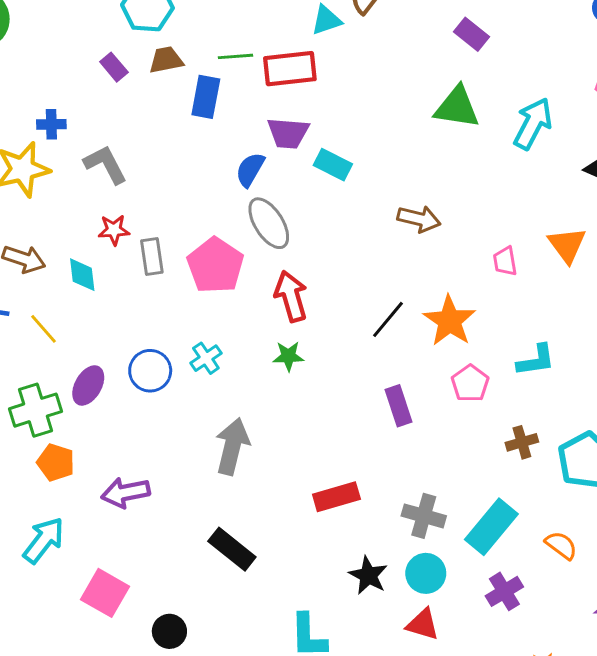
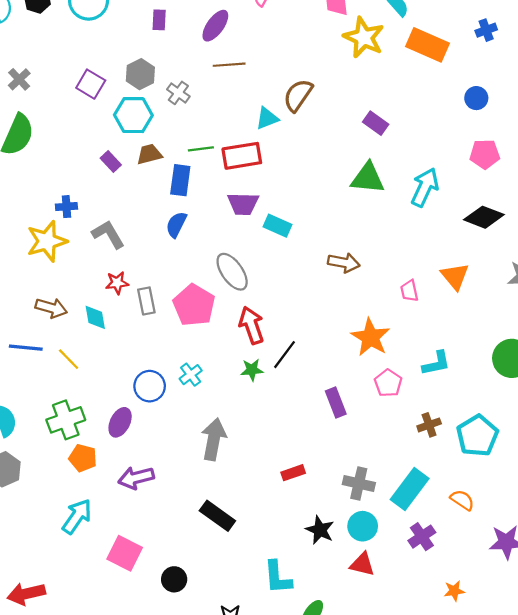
blue semicircle: (250, 170) -> (176, 225), moved
black line: (388, 319) -> (284, 355), moved
purple ellipse: (88, 385) -> (120, 422), moved
red rectangle: (336, 497) -> (293, 473), size x0.7

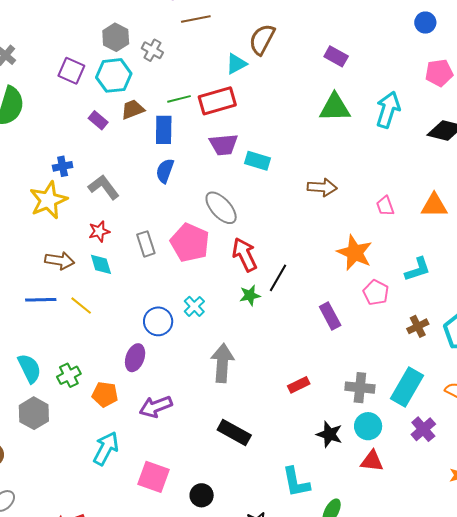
purple square: (91, 84) -> (71, 71), moved
orange triangle: (455, 276) -> (434, 205), moved, turned -44
red star: (117, 283) -> (99, 231), moved
green cross: (66, 420) -> (69, 375), moved, size x0.7

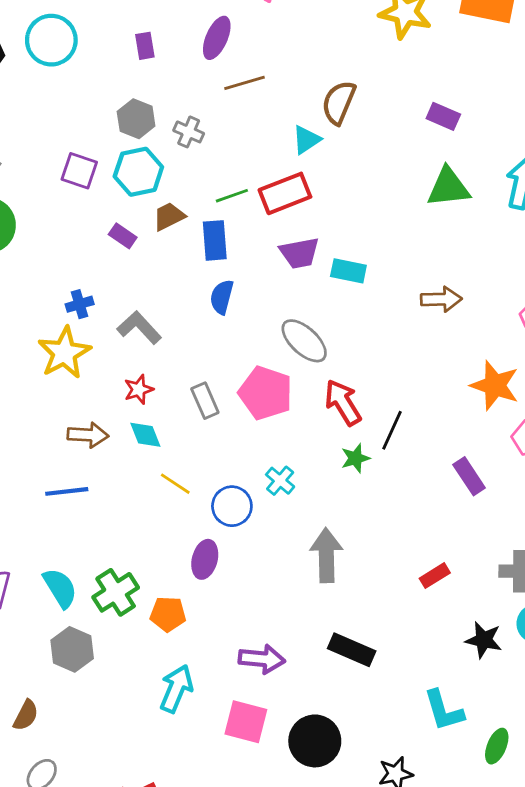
yellow line: (81, 306) -> (175, 484), moved
green cross: (69, 375) -> (116, 592), size x1.4
purple arrow: (156, 407) -> (262, 659), moved, turned -148
black circle: (202, 495) -> (315, 741), size x1.6

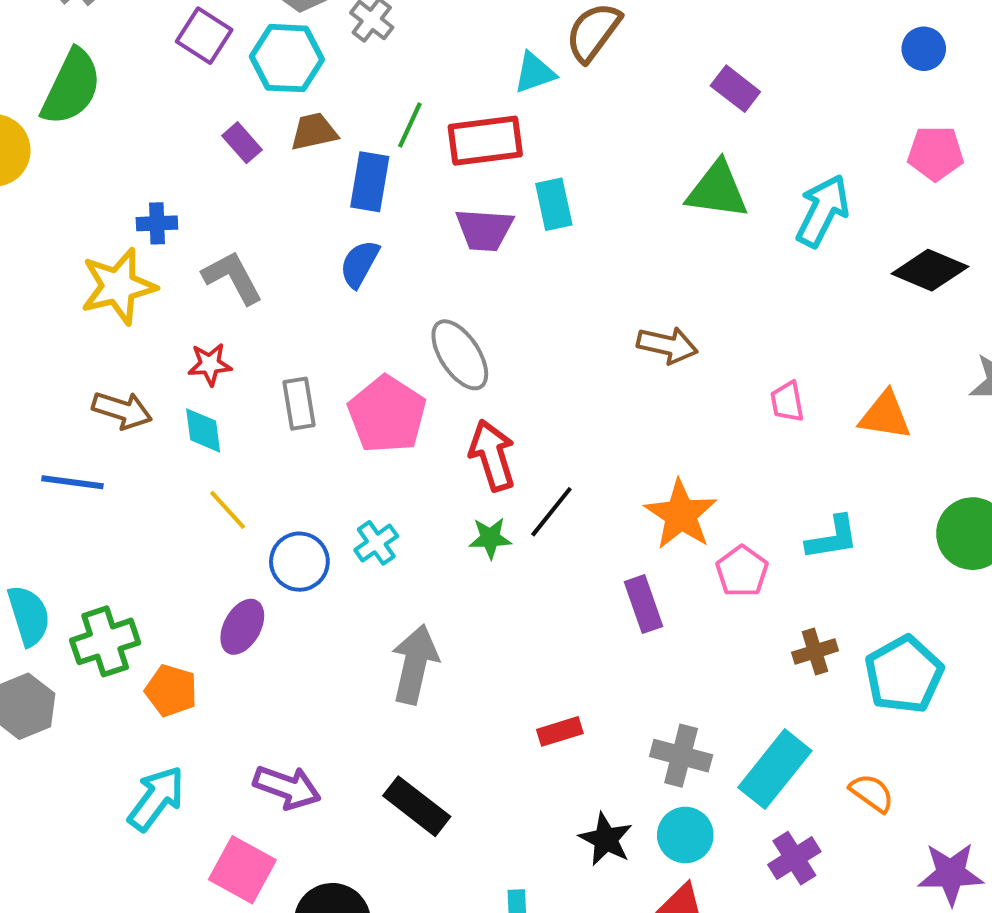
green line: (232, 196) -> (410, 125), turned -60
cyan rectangle: (348, 271) -> (554, 204), moved, turned 52
orange star: (495, 385) -> (681, 515), moved

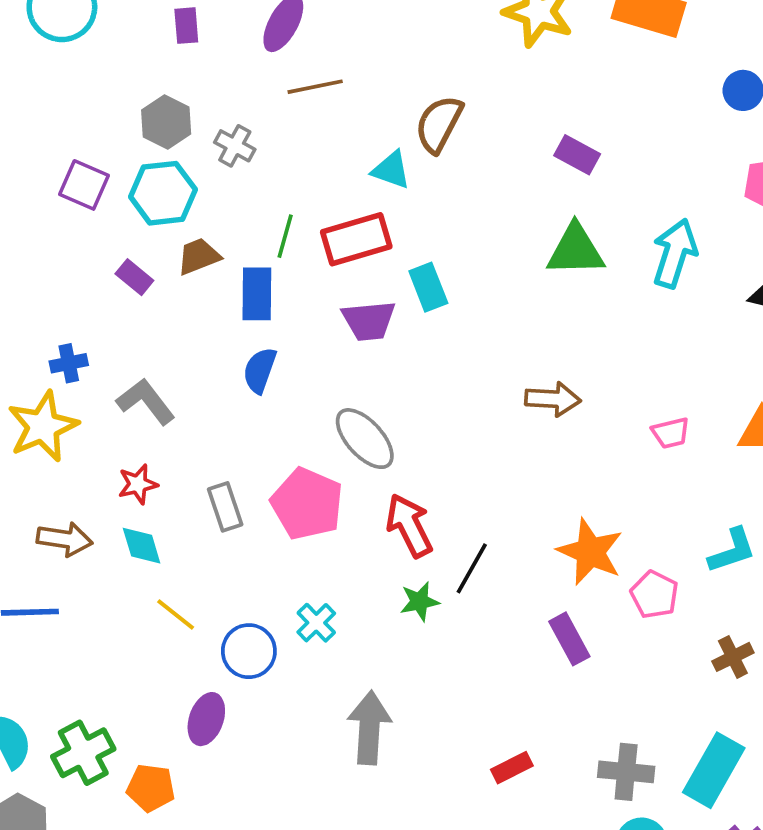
cyan triangle: (535, 73) -> (391, 170), turned 48
pink trapezoid: (787, 402) -> (671, 433), turned -84

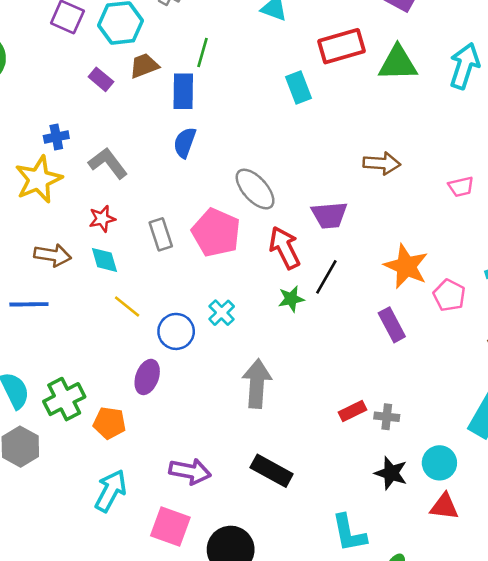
red rectangle: (356, 239) -> (342, 46), moved
purple trapezoid: (369, 321) -> (329, 215), moved
gray cross: (626, 772) -> (387, 417), moved, size x0.7

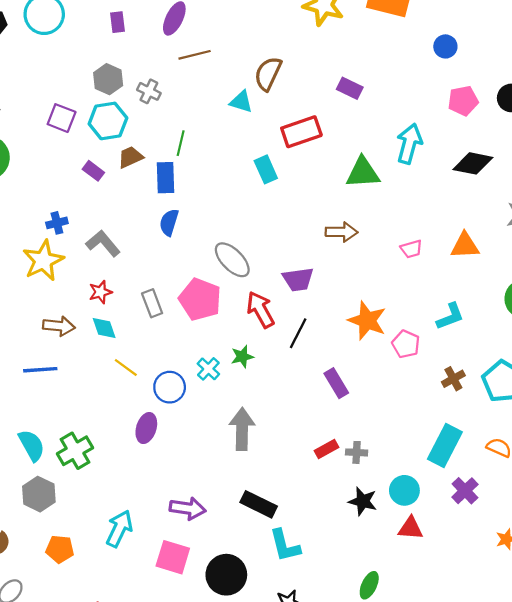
green triangle: (398, 63) -> (363, 173), moved
green star: (291, 299) -> (242, 357), moved
purple rectangle: (392, 325) -> (336, 383), moved
orange pentagon: (109, 423) -> (60, 549), moved
cyan L-shape: (349, 533) -> (285, 546), moved

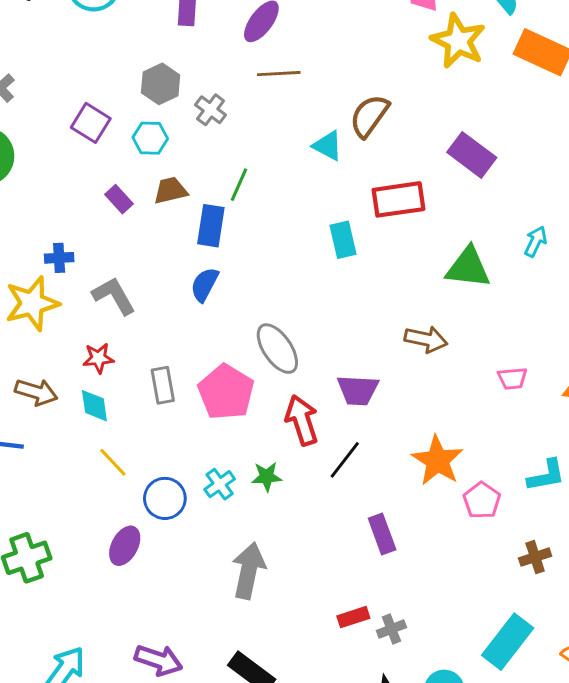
purple rectangle: (350, 88) -> (472, 155), size x1.4
cyan hexagon: (108, 121) -> (150, 138), size x0.7
cyan arrow: (409, 144) -> (535, 241), size x0.6
gray cross: (357, 452) -> (391, 629), turned -35

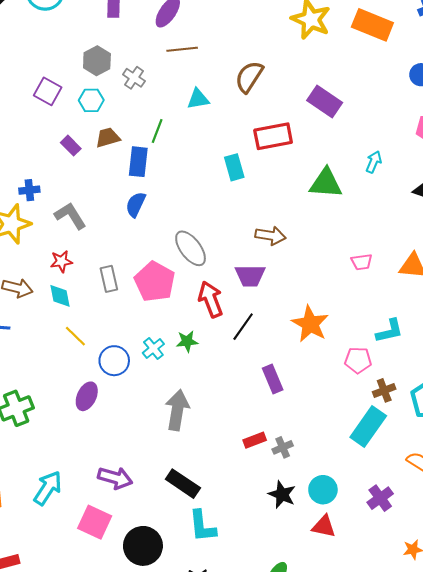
cyan triangle: (328, 146) -> (198, 99), moved, turned -35
brown arrow: (426, 339) -> (271, 236), moved
pink pentagon: (482, 500) -> (358, 360), moved, turned -30
cyan rectangle: (508, 642) -> (368, 426), moved

